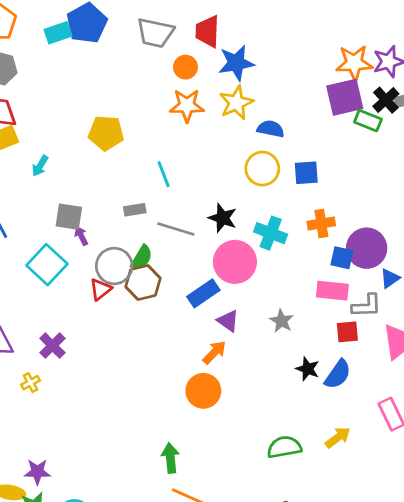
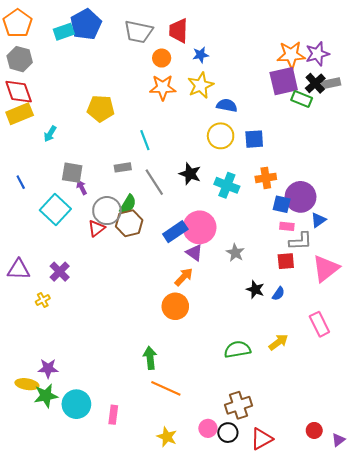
blue star: (236, 63) -> (201, 55), size x0.6
gray line: (176, 229) -> (154, 182), turned 40
pink circle: (235, 262) -> (200, 227), moved
pink rectangle: (332, 291) -> (287, 226), moved, size x0.6
blue semicircle: (338, 374) -> (278, 294), size x0.6

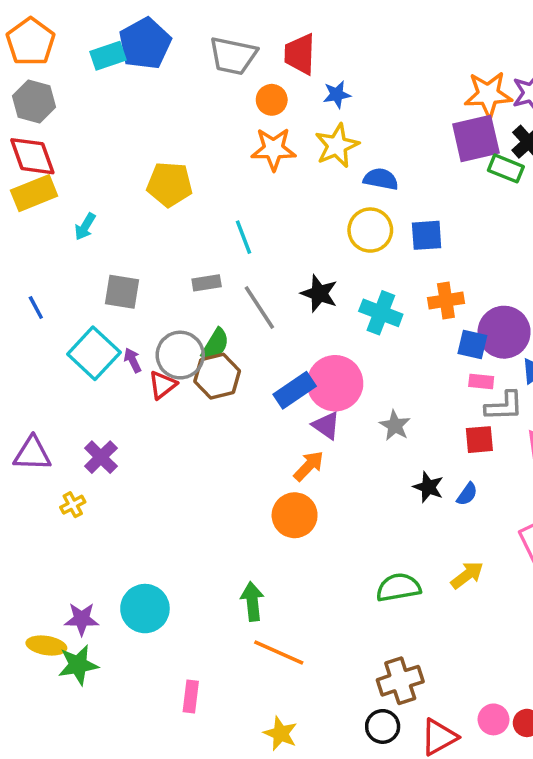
purple arrow: (82, 187) -> (133, 360), moved
cyan circle: (76, 404) -> (145, 609), moved
pink circle: (208, 428) -> (493, 719), moved

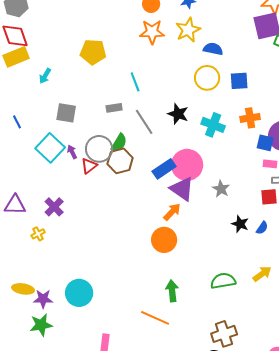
purple triangle: (326, 425) -> (182, 189), size x1.5
green arrow: (252, 601) -> (172, 291), moved
yellow ellipse: (46, 645) -> (23, 289), moved

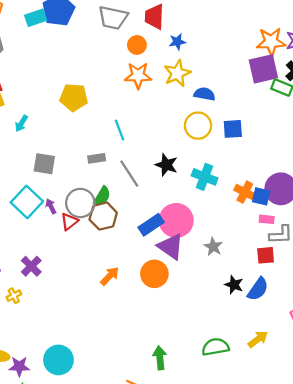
orange cross: (250, 118) -> (245, 192), moved, turned 36
orange arrow: (172, 212) -> (110, 276), moved
blue semicircle: (262, 228) -> (258, 289), size x1.6
orange circle: (164, 240) -> (154, 274), moved

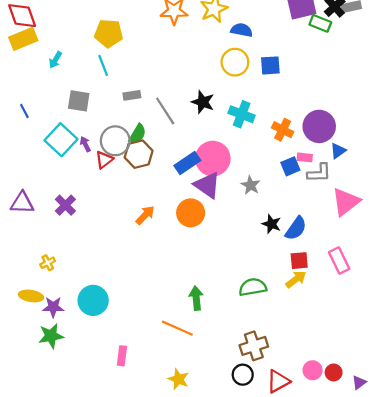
cyan line: (120, 130) -> (103, 65), moved
blue square: (261, 196) -> (290, 166), moved, turned -36
red square: (266, 255) -> (299, 261), moved
yellow cross: (14, 296) -> (48, 263), moved

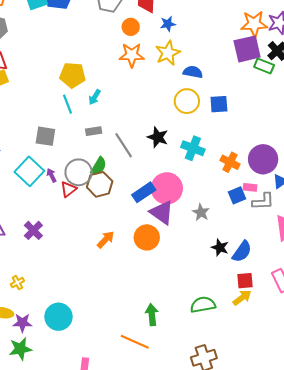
cyan arrow: (55, 60) -> (95, 97), moved

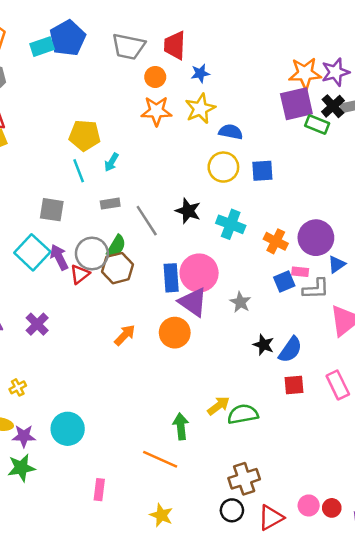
purple arrow: (51, 175) -> (59, 257), size x1.5
blue rectangle: (144, 192) -> (171, 278), turned -60
yellow arrow: (242, 298) -> (219, 406), moved

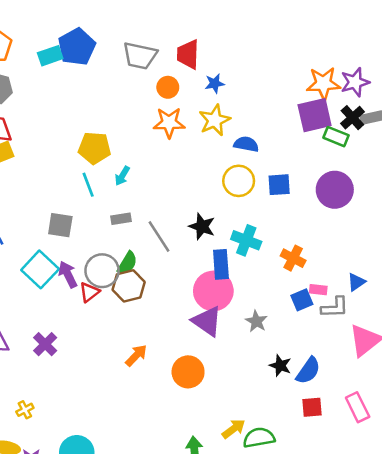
purple circle: (316, 238) -> (335, 190), moved
blue rectangle: (171, 278) -> (221, 264), moved
orange circle: (175, 333) -> (188, 372), moved

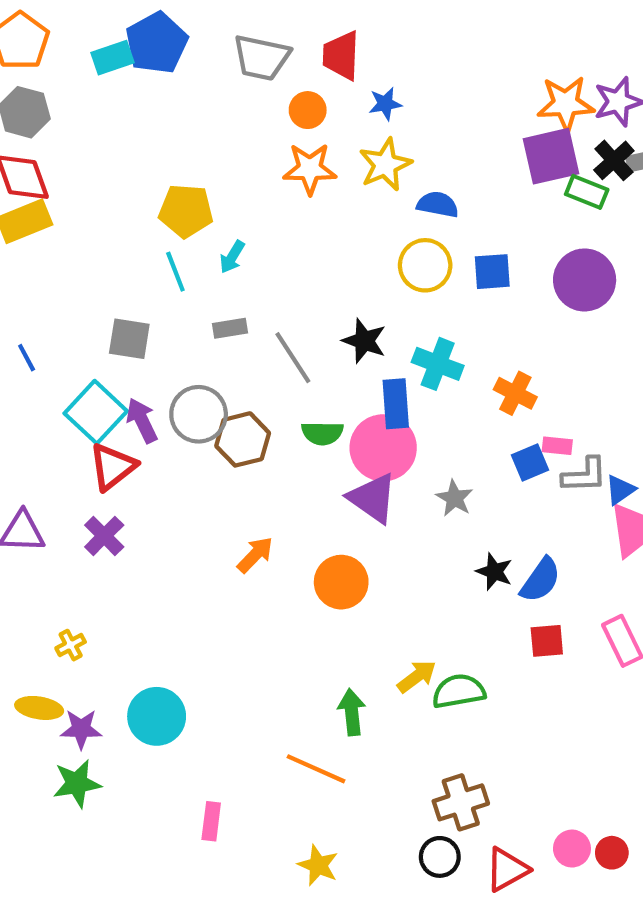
green semicircle: (127, 263) -> (322, 433), moved, turned 60
blue triangle: (356, 282) -> (620, 490), moved
red triangle: (89, 292) -> (113, 467), moved, size x1.4

